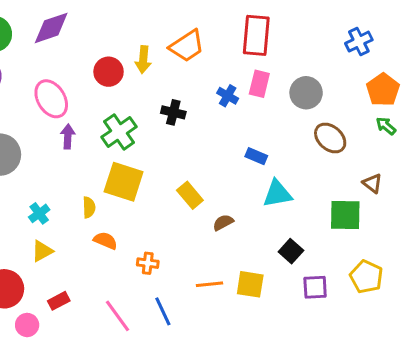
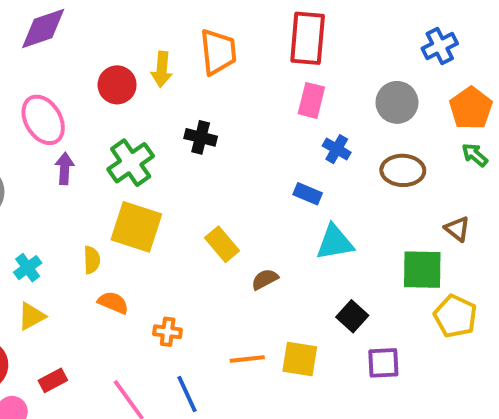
orange trapezoid: (187, 46) -> (218, 52), turned -63
gray circle: (306, 93) -> (397, 102), moved
blue cross: (228, 96) -> (337, 149), moved
brown ellipse: (330, 138) -> (403, 170), turned -40
yellow pentagon: (366, 277) -> (455, 316), moved

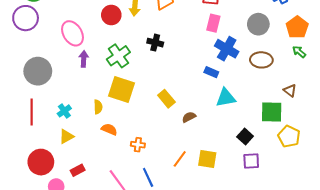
blue cross: (337, 149) -> (227, 49), size x1.6
black square: (352, 316) -> (245, 136), moved
orange line: (247, 359) -> (180, 159), turned -48

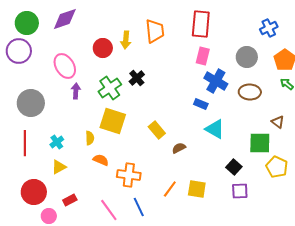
black cross: (155, 43) -> (137, 78), moved, turned 35
cyan triangle: (226, 98) -> (215, 129), turned 40
orange cross: (138, 145) -> (129, 175), size x1.6

